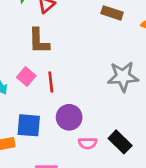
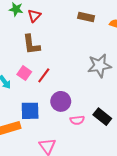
red line: (51, 82) -> (44, 75), turned 49

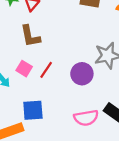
purple circle: (61, 101) -> (82, 74), moved
pink semicircle: (77, 120) -> (86, 118), size x1.5

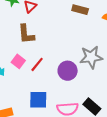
blue square: (33, 110) -> (38, 100), moved

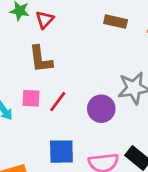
pink square: (18, 61) -> (31, 98), turned -32

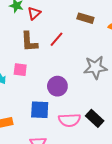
red line: (58, 102) -> (57, 39), moved
purple circle: (101, 109) -> (57, 86), moved

